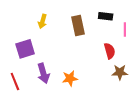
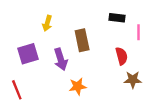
brown rectangle: (78, 25) -> (82, 40), moved
purple arrow: (43, 73) -> (61, 59), moved

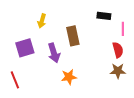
red semicircle: (122, 56) -> (118, 50), moved

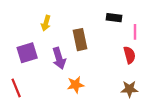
brown star: (118, 71) -> (129, 89), moved

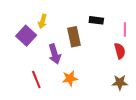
black rectangle: (114, 18) -> (96, 20), moved
purple square: (27, 53) -> (26, 36), moved, turned -30
red line: (16, 88) -> (36, 79), moved

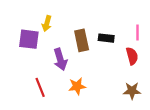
black rectangle: (96, 20) -> (106, 38), moved
purple square: (26, 36) -> (29, 39), turned -36

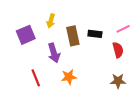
yellow arrow: (47, 23) -> (51, 21), moved
pink line: (138, 32) -> (123, 29), turned 64
purple square: (29, 39) -> (26, 35), turned -30

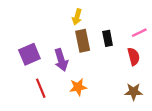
yellow arrow: (51, 21) -> (77, 17), moved
black rectangle: (95, 34) -> (108, 38), turned 72
purple square: (26, 35) -> (29, 54), moved

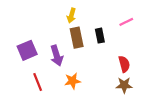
pink line: (139, 33) -> (126, 22), moved
red semicircle: (134, 57) -> (124, 64), moved

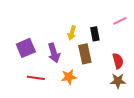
yellow arrow: (71, 16) -> (72, 33), moved
brown rectangle: (77, 38) -> (85, 54), moved
red line: (38, 82) -> (36, 78), turned -60

